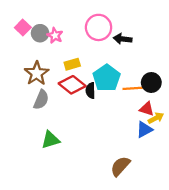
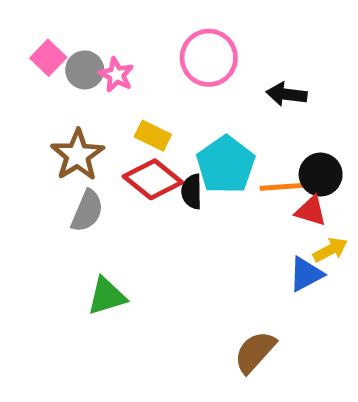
black arrow: (123, 39) -> (287, 94), moved
yellow rectangle: (72, 64) -> (153, 136), turned 42
red triangle: (147, 109) -> (311, 211), moved

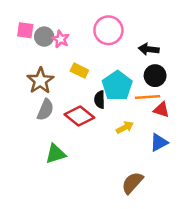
pink square: (48, 58) -> (25, 30), turned -36
black circle: (321, 174) -> (155, 76), moved
red diamond: (153, 179) -> (79, 116), moved
yellow arrow: (330, 250) -> (125, 127), moved

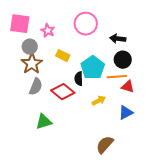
pink square: (25, 30) -> (20, 24), size x1.5
gray circle: (44, 37) -> (30, 47), moved

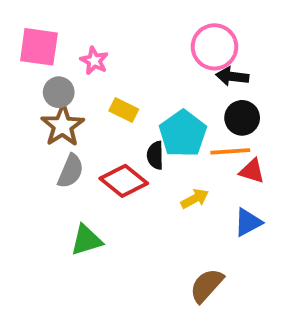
pink circle: (86, 24) -> (214, 47), moved

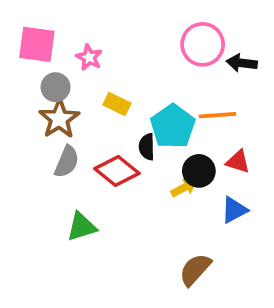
black arrow: (232, 76) -> (242, 63), moved
black circle: (242, 118) -> (199, 171), moved
orange line: (230, 151) -> (217, 115), moved

